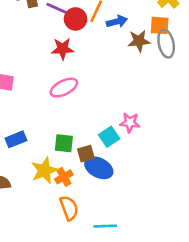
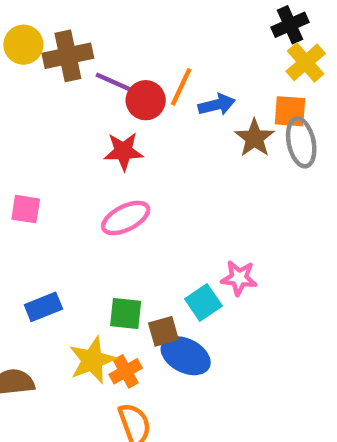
brown star: (139, 41) -> (255, 138), turned -30

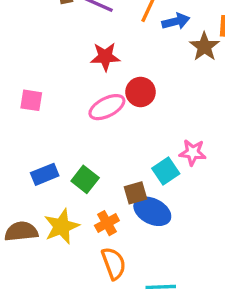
red circle: (146, 100) -> (141, 92), moved
green square: (126, 314) -> (85, 179), moved, turned 32
yellow star: (92, 360) -> (62, 226), moved

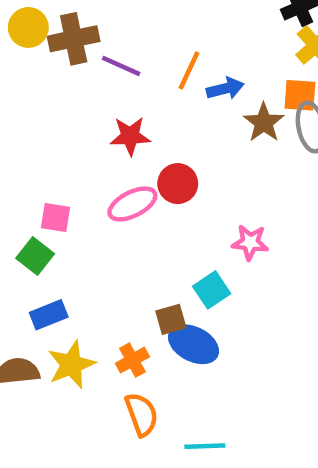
pink square: (31, 100) -> (55, 218), moved
pink star: (193, 152) -> (250, 242), moved
blue rectangle: (45, 174) -> (49, 315), moved
green square: (85, 179) -> (35, 256), moved

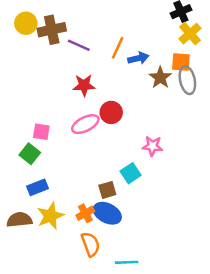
blue ellipse: (194, 344) -> (107, 213), moved

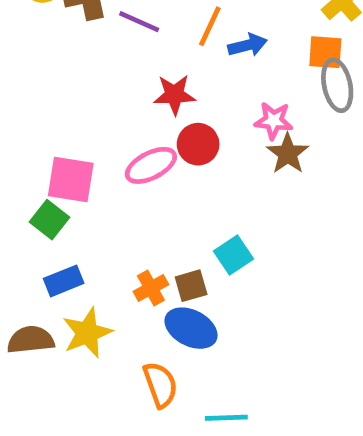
brown star: (160, 78) -> (288, 154), moved
red star: (84, 85) -> (174, 95), moved
pink square: (41, 132) -> (71, 180), size x1.5
pink star: (153, 146) -> (274, 121), moved
orange cross: (85, 213) -> (151, 288), moved

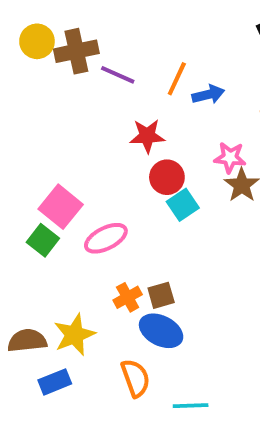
pink ellipse: (151, 165) -> (106, 238), moved
pink square: (71, 180) -> (61, 207), turned 30
cyan square: (233, 255) -> (183, 205), moved
blue rectangle: (64, 281) -> (55, 382), moved

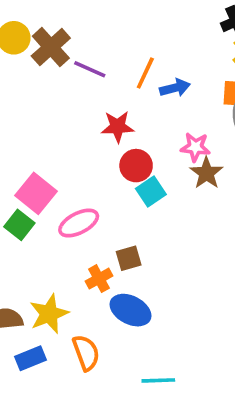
brown cross: (76, 51) -> (51, 47), turned -30
brown square: (161, 295) -> (129, 258), moved
orange semicircle: (135, 378) -> (86, 353), moved

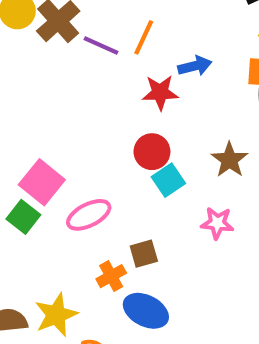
orange line: (145, 73) -> (144, 37), moved
red star: (118, 127) -> (160, 92), moved
pink star: (195, 147) -> (217, 223), moved

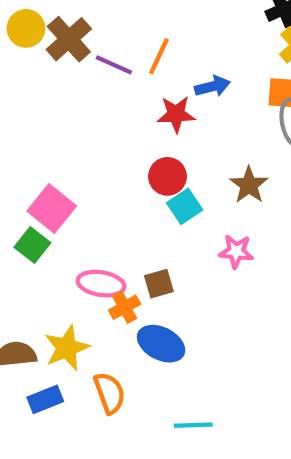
pink ellipse: (89, 215) -> (101, 284), moved, turned 36

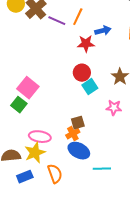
pink ellipse: (101, 284) -> (40, 137), moved
orange cross: (125, 307) -> (73, 134), moved
cyan line: (193, 425) -> (102, 169), moved

